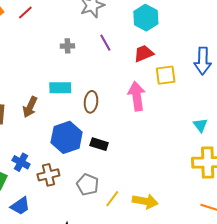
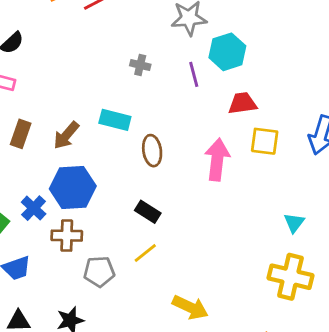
cyan hexagon: (146, 18) -> (227, 52), moved
brown ellipse: (91, 102) -> (152, 151), turned -30
blue hexagon: (67, 137) -> (73, 187), moved
gray pentagon: (88, 185) -> (99, 272), moved, turned 30
yellow line: (112, 199) -> (145, 253), moved

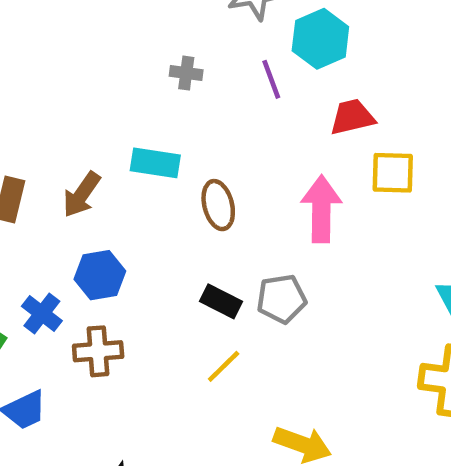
blue hexagon: (73, 187) -> (100, 275), size x0.7
gray pentagon: (99, 272) -> (281, 299), moved

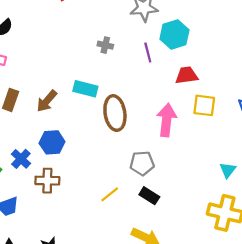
brown ellipse: (218, 205) -> (115, 113), size x1.4
black rectangle: (221, 301) -> (149, 196), moved

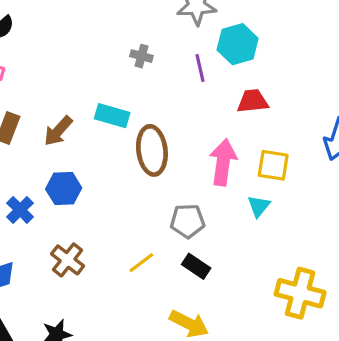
yellow square: (204, 105) -> (273, 165), moved
cyan triangle: (228, 170) -> (259, 206), moved
brown cross: (47, 181) -> (68, 260), moved, turned 35

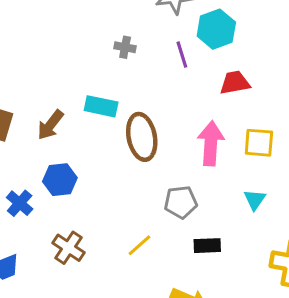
cyan triangle: (259, 206) -> (255, 200), moved
black rectangle: (196, 266) -> (207, 246), moved, turned -32

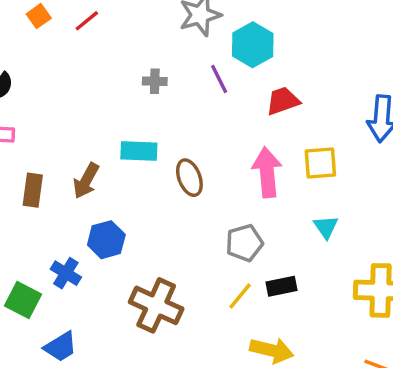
brown ellipse: (142, 137) -> (189, 178), size x0.7
yellow line: (139, 245) -> (240, 296), moved
brown cross: (69, 248) -> (156, 305), moved, size x1.4

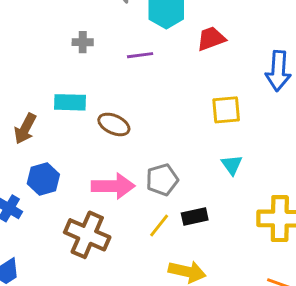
purple line: (219, 79) -> (140, 55), moved, turned -70
red trapezoid: (283, 101) -> (211, 39), moved
pink arrow: (267, 172) -> (113, 186), moved, turned 96
brown ellipse: (189, 178) -> (114, 124), turned -44

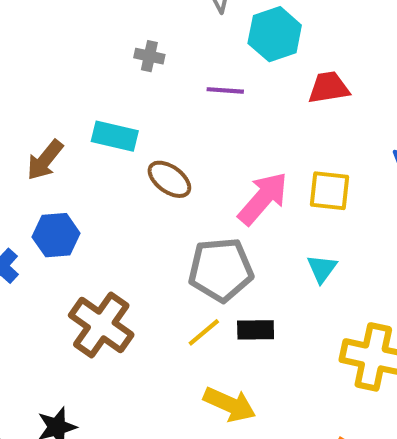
gray pentagon: (162, 180) -> (221, 270), size x1.4
pink arrow: (113, 186) -> (263, 198), moved, turned -60

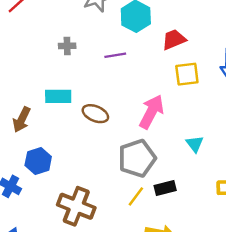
yellow square: (330, 191) -> (187, 74), moved

